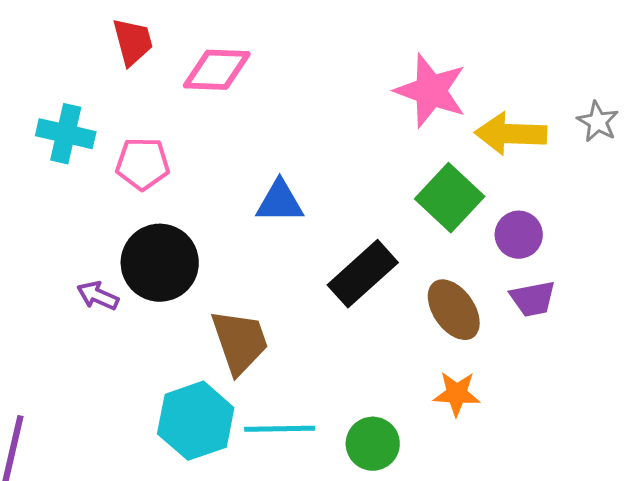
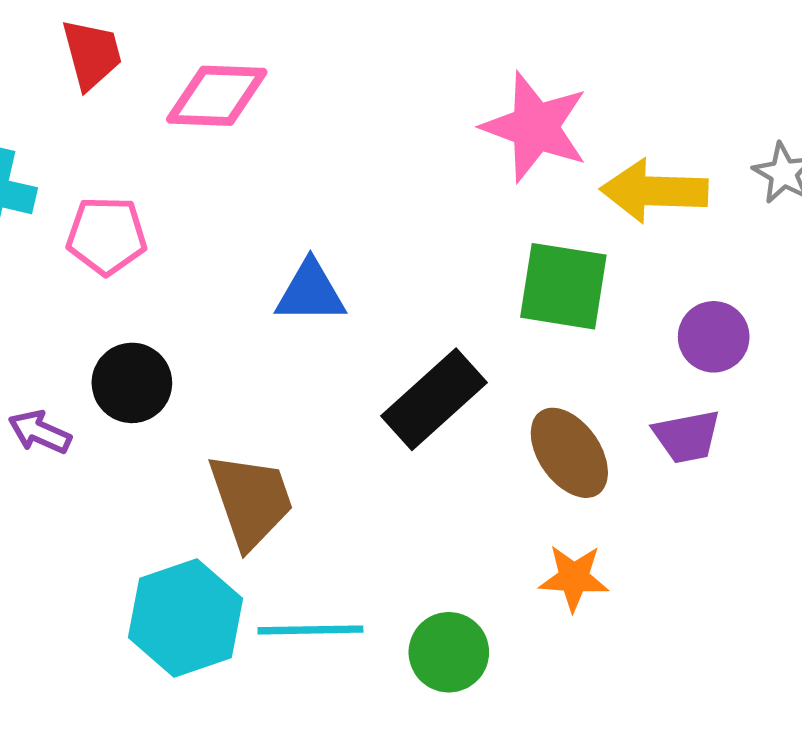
green square: (450, 198) -> (563, 286), turned -34
purple circle: (519, 235) -> (714, 337), moved
black circle: (160, 263) -> (132, 383), size x0.7

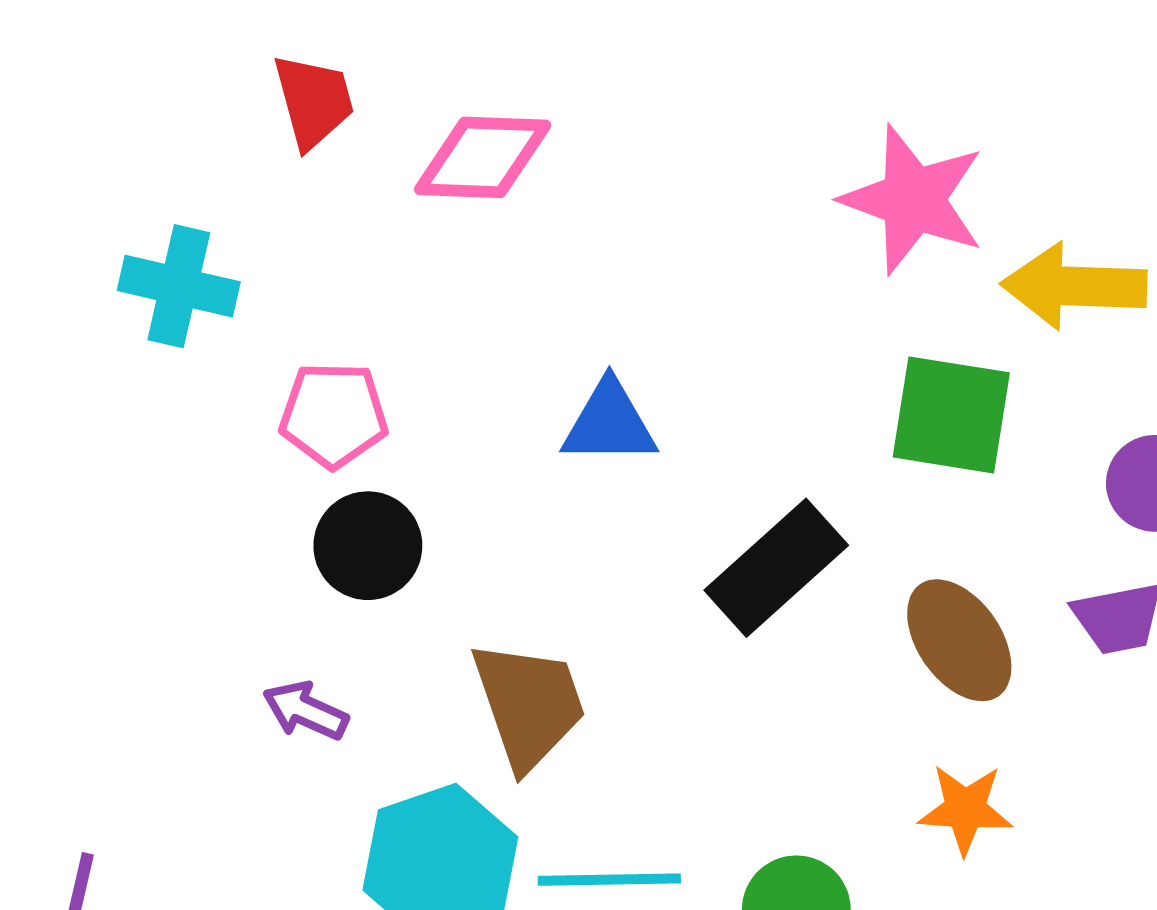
pink pentagon: (107, 236) -> (334, 415), moved
purple arrow: (40, 432) -> (305, 711), moved

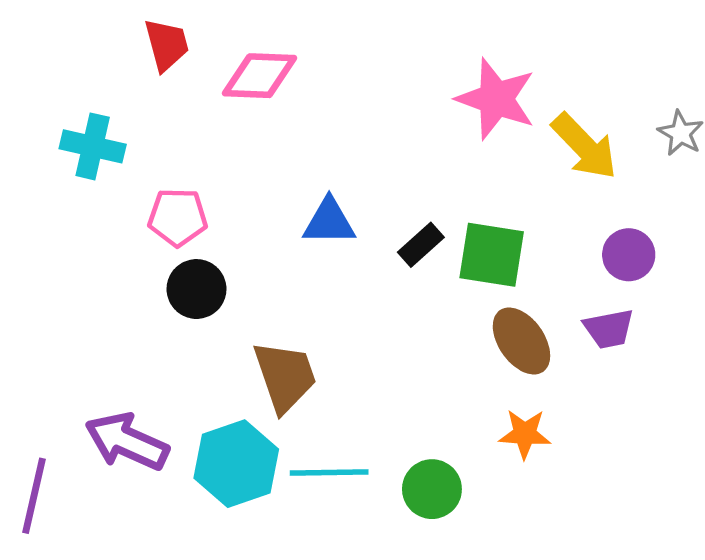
yellow arrow: (1074, 286) -> (584, 146), turned -136
green square: (951, 415) -> (492, 255), moved
black rectangle: (776, 568) -> (421, 245), moved, size x0.6
purple arrow: (305, 711) -> (127, 442), moved, size x1.8

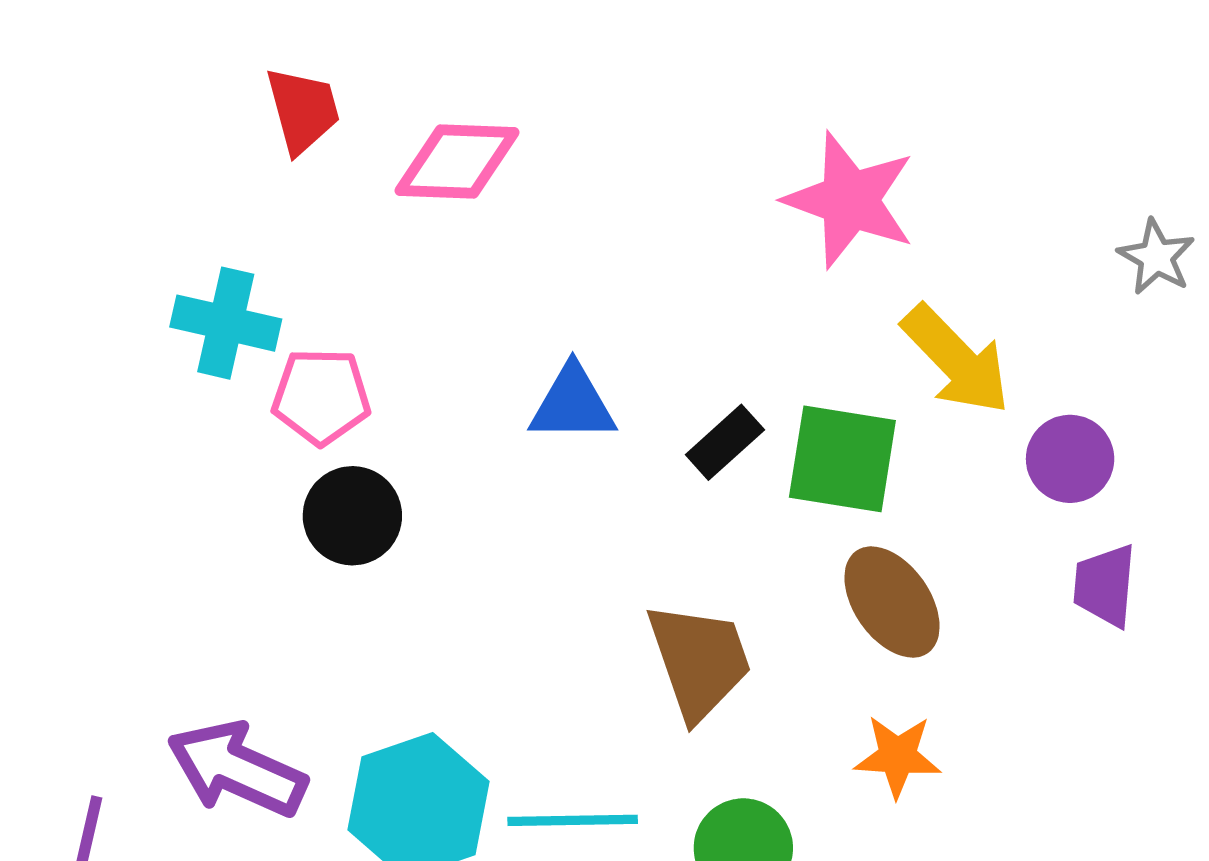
cyan cross: (93, 146) -> (226, 323), moved
yellow arrow: (584, 146) -> (956, 360), moved
purple trapezoid: (609, 329) -> (1105, 585), moved, turned 106
brown trapezoid: (285, 376) -> (699, 661), moved

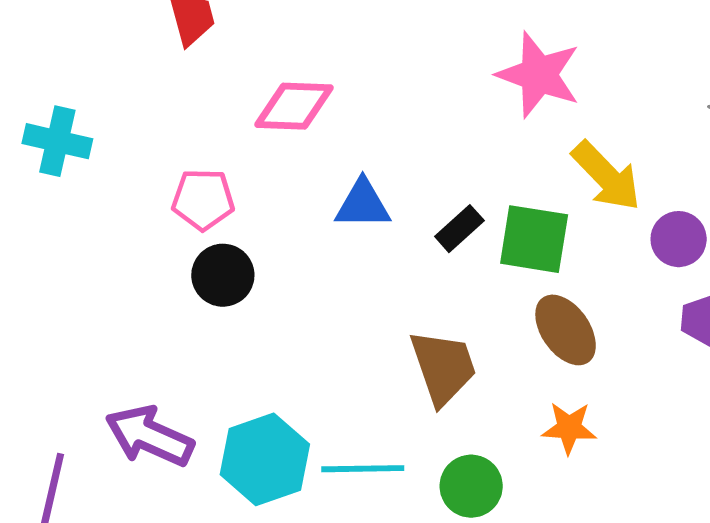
pink diamond: (457, 162) -> (294, 106), moved
cyan cross: (226, 323) -> (57, 141), moved

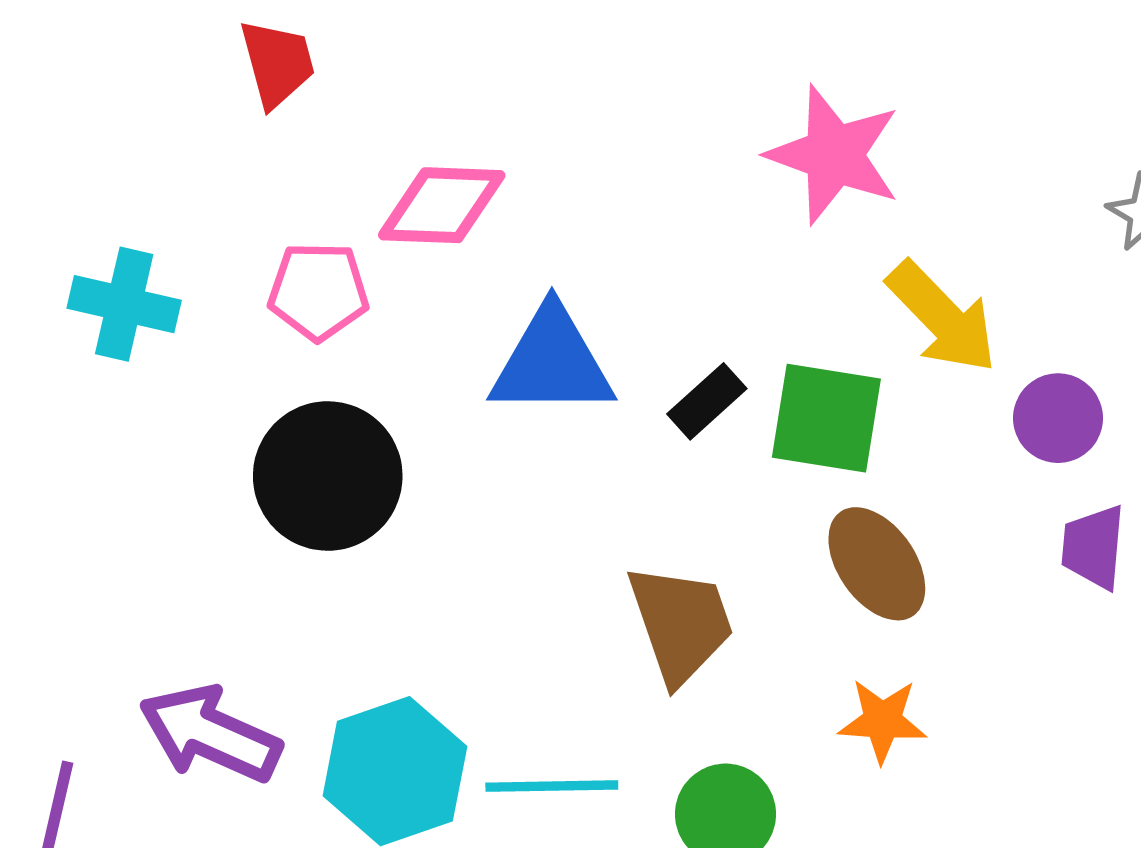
cyan cross: (57, 141) -> (124, 304), moved
pink pentagon: (203, 199) -> (318, 291), moved
blue triangle: (363, 204) -> (552, 362), size x1.4
black circle: (223, 275) -> (328, 476), size x1.5

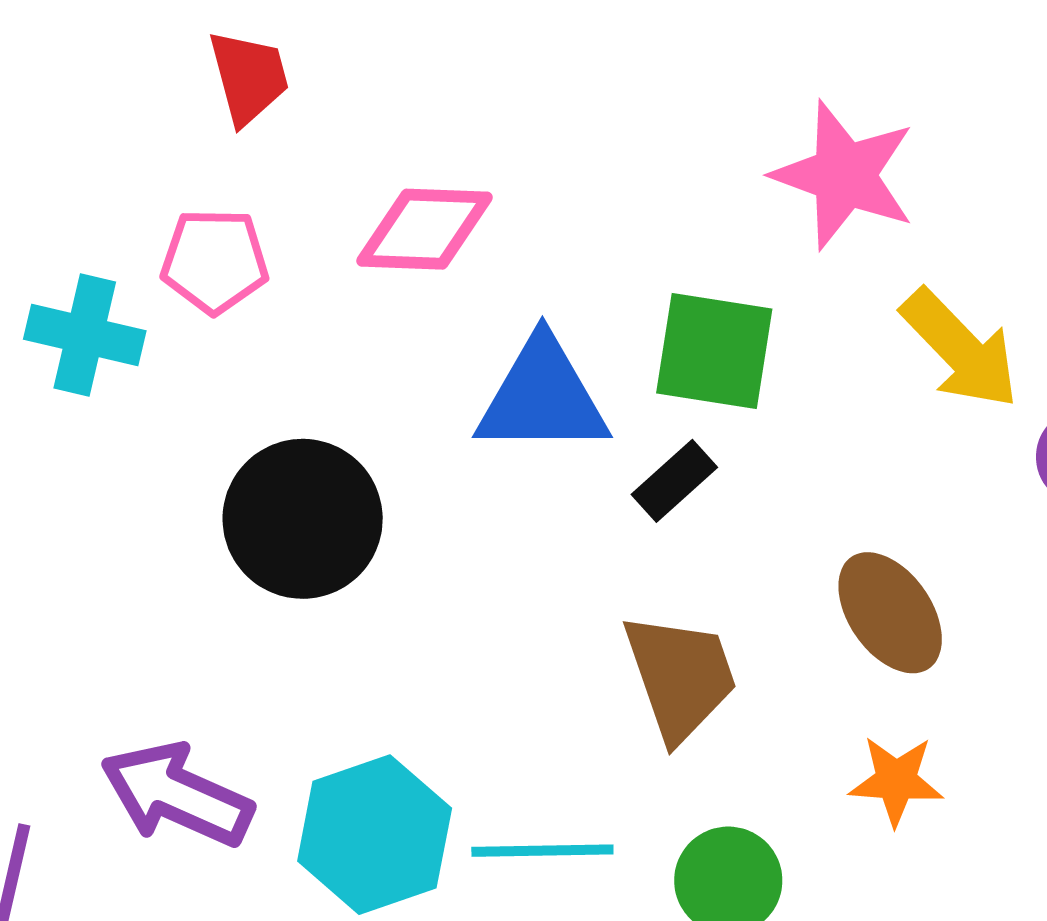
pink pentagon: (318, 291) -> (215, 261), moved
black rectangle: (707, 401) -> (674, 481), moved
green square: (826, 418) -> (714, 351), moved

